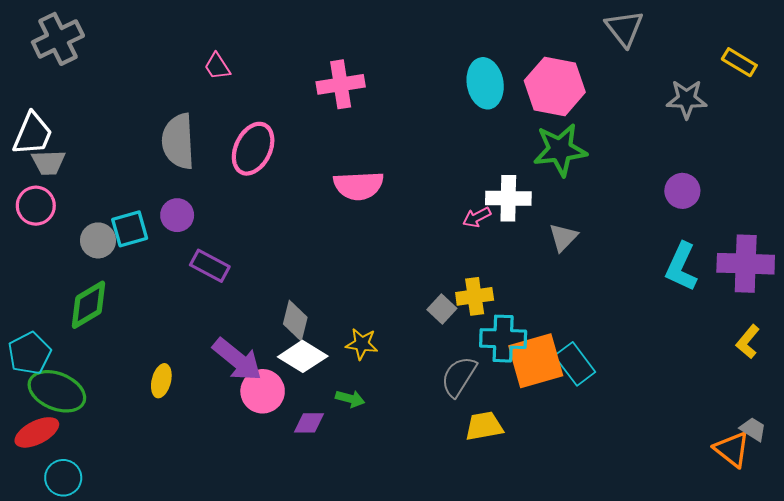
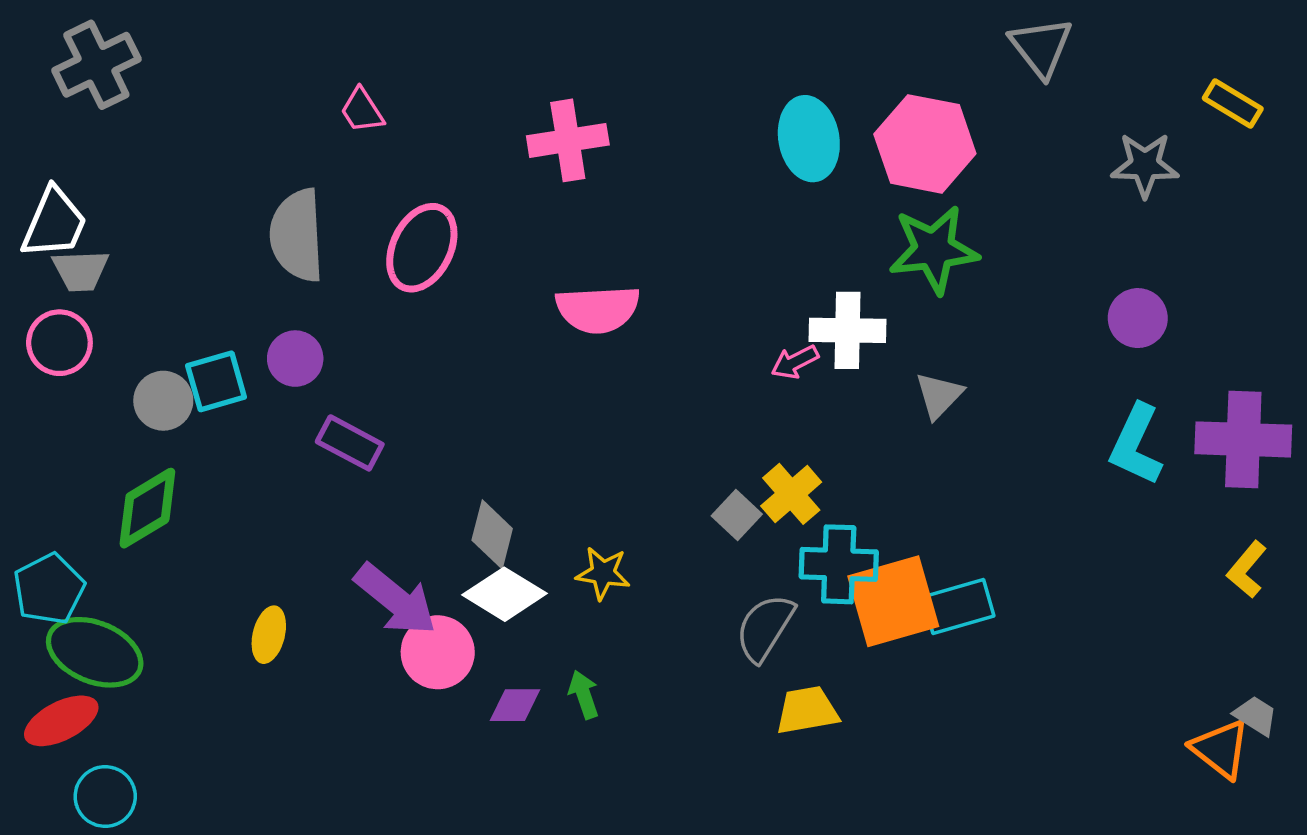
yellow cross: (475, 296) -> (791, 494), turned -33
cyan rectangle: (575, 364) -> (958, 607), turned -69
green arrow: (350, 399) -> (584, 694), moved, turned -124

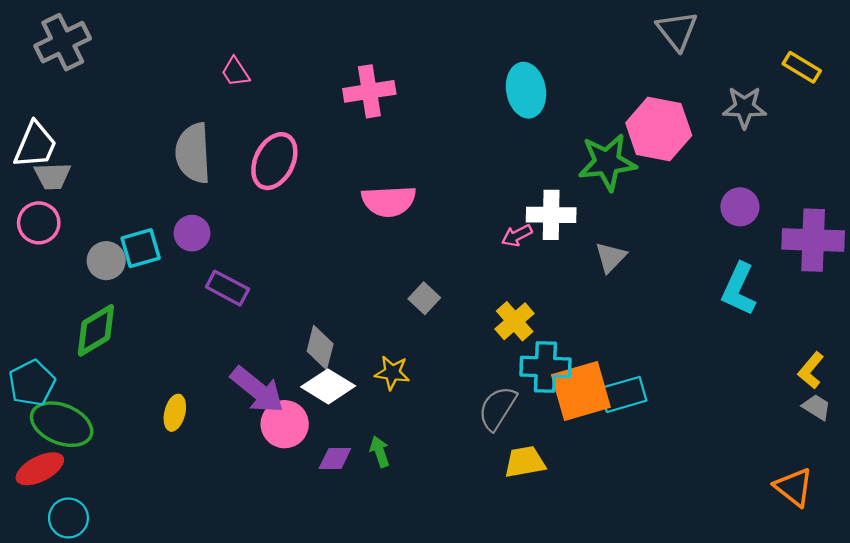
pink hexagon: (925, 144) -> (659, 129), moved
purple cross: (1243, 439) -> (813, 240), moved
gray square: (737, 515) -> (424, 298), moved
gray trapezoid: (1256, 716) -> (817, 407), moved

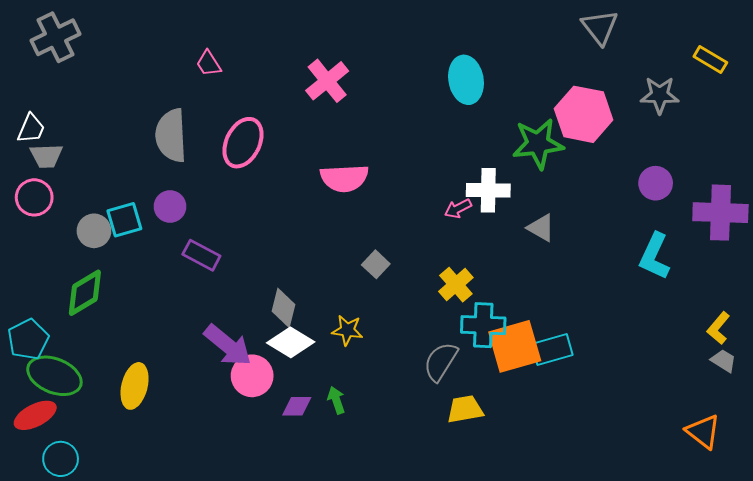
pink cross: (369, 91) -> (327, 81), turned -30
white trapezoid: (35, 145) -> (31, 128), size x0.7
gray triangle: (611, 257) -> (541, 228), turned -44
yellow ellipse: (175, 413) -> (135, 386), moved, size x1.4

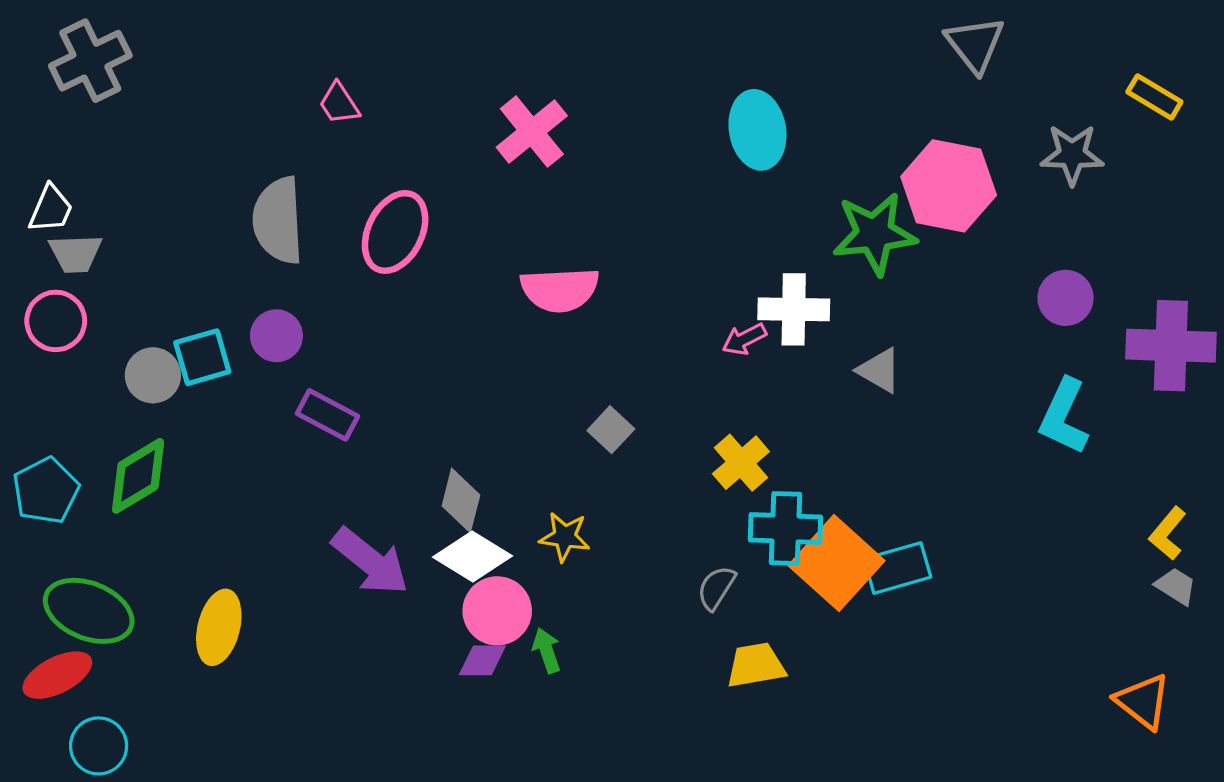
cyan pentagon: (28, 339) -> (46, 491), moved
orange square: (515, 346) -> (837, 563), turned -32
gray semicircle: (441, 362) -> (716, 588), size x0.7
pink circle: (252, 376) -> (497, 611), moved

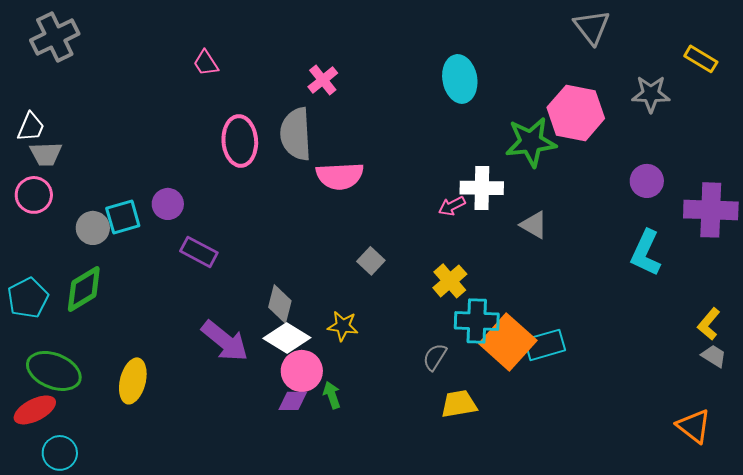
pink cross: (532, 132) -> (323, 80), size x0.7
gray semicircle: (278, 220) -> (296, 134), moved
pink ellipse: (395, 232) -> (240, 141), turned -30

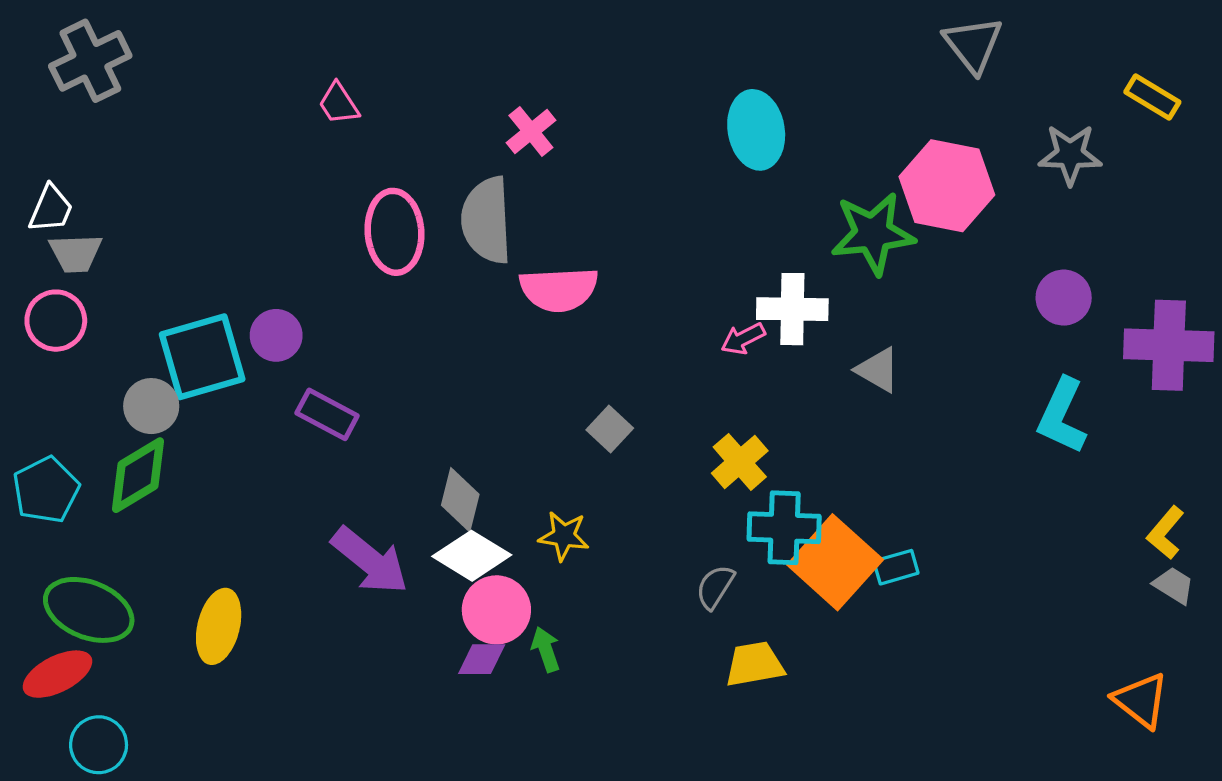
cyan square: (123, 217) -> (202, 357), size x1.5
gray circle: (93, 228) -> (151, 406), moved
cyan rectangle: (545, 345) -> (896, 567), size x0.7

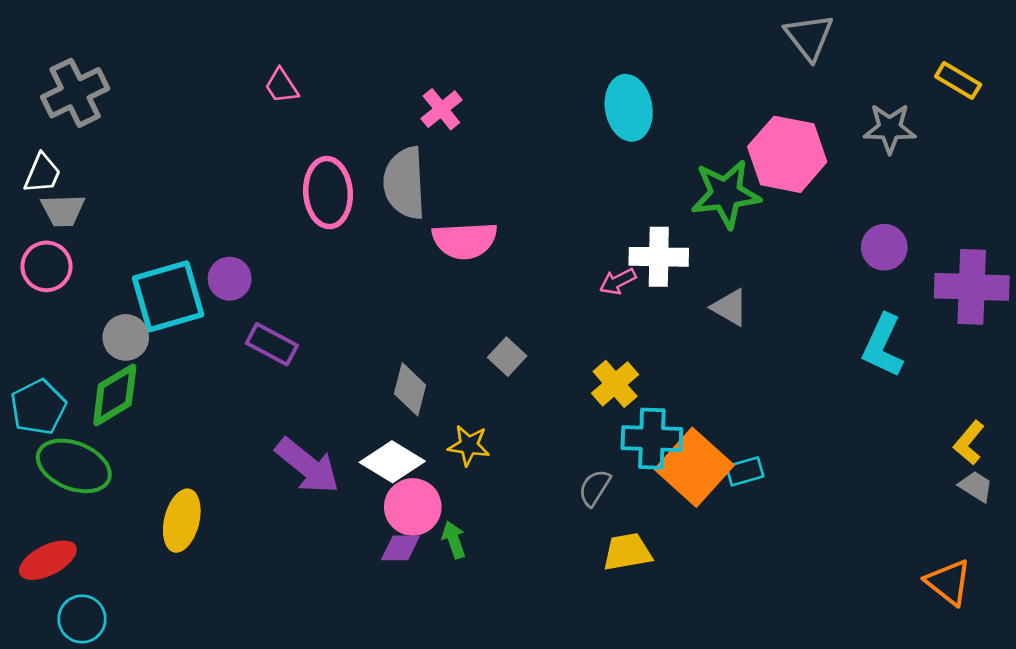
gray cross: (90, 61) -> (75, 93), moved
gray diamond: (460, 500) -> (410, 389), moved
green ellipse: (89, 610) -> (74, 466), moved

